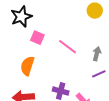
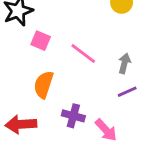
orange semicircle: (27, 66) -> (44, 85), moved

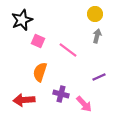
gray arrow: (124, 63) -> (97, 36), moved

